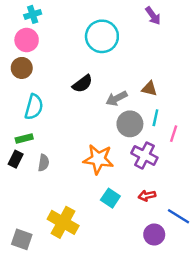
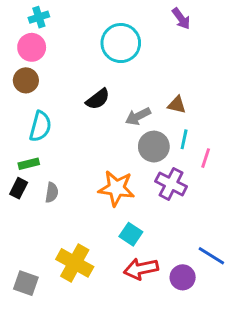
red arrow: (147, 196) -> (141, 269), moved, size x1.6

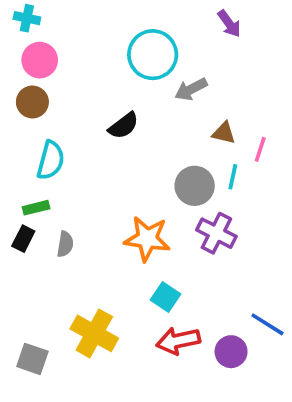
cyan cross: (39, 17) -> (27, 18), moved, turned 30
gray arrow: (138, 116) -> (191, 89), moved
pink line: (206, 158) -> (260, 149), moved

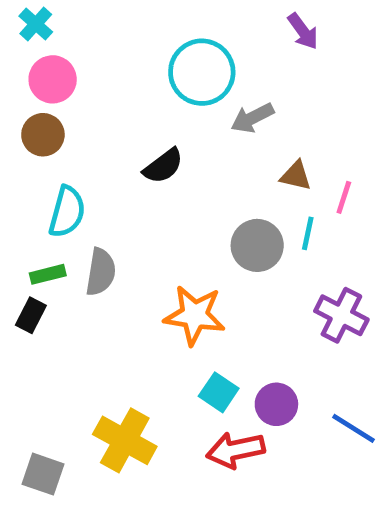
cyan cross: (27, 18) -> (36, 24), turned 30
purple cross: (216, 233) -> (341, 315), moved
gray semicircle: (65, 244) -> (101, 272), moved, size x1.4
purple circle: (231, 352) -> (276, 404), moved

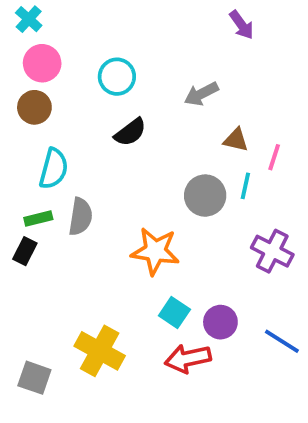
cyan circle: (202, 72) -> (117, 77), moved, size x0.7

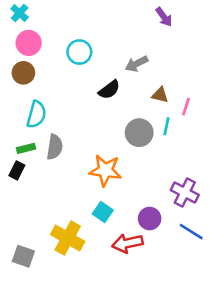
black semicircle: (130, 132) -> (109, 90), moved
purple cross: (272, 251) -> (185, 192), moved
cyan square: (174, 313) -> (103, 212), moved

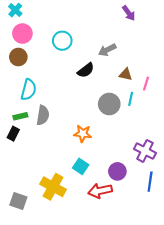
orange star: (105, 170) -> (83, 134), size x0.7
blue line: (191, 232) -> (150, 182), turned 66

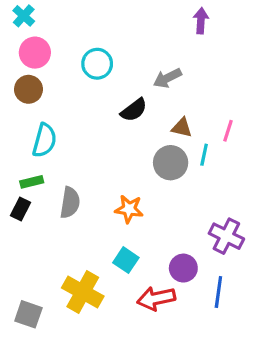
purple arrow: (129, 13) -> (201, 21), turned -140
brown triangle: (126, 74) -> (182, 128), moved
gray semicircle: (43, 115) -> (70, 203), moved
blue line: (150, 182) -> (218, 292), moved

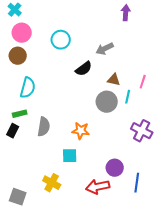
purple cross: (226, 236) -> (142, 131), moved
cyan square: (126, 260) -> (70, 156), moved, turned -35
yellow cross: (83, 292) -> (52, 183), size x0.7

